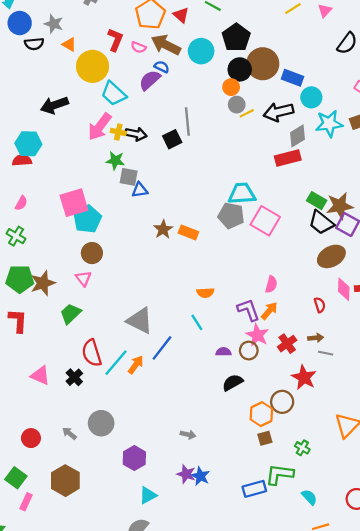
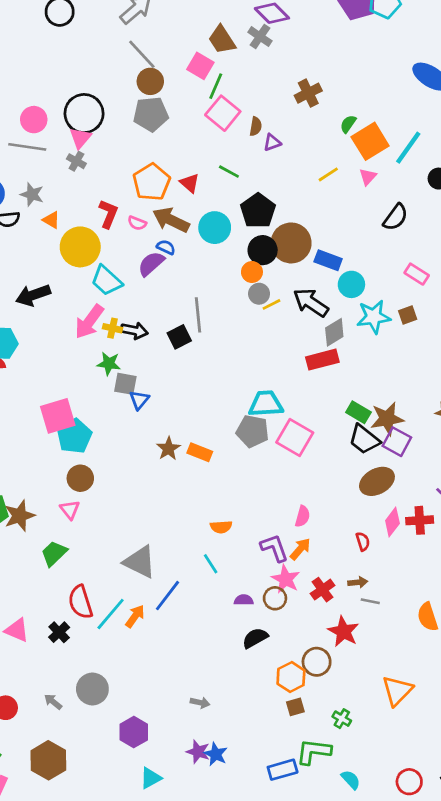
black arrow: (279, 112) -> (311, 303), turned 48
blue triangle: (140, 190) -> (139, 400), turned -42
pink diamond: (344, 289) -> (392, 522), turned 35

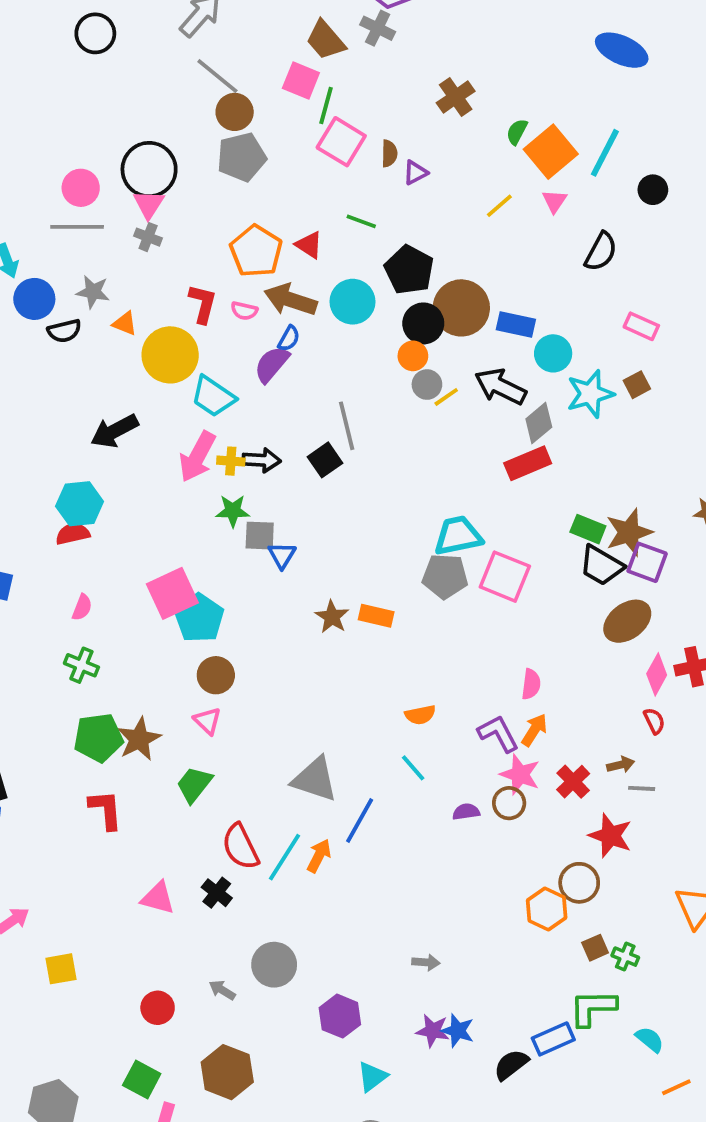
blue semicircle: (166, 247) -> (289, 338), turned 102
red semicircle: (363, 541) -> (654, 721), moved
black semicircle: (255, 638) -> (511, 1065), moved
brown square: (295, 707) -> (595, 948), moved

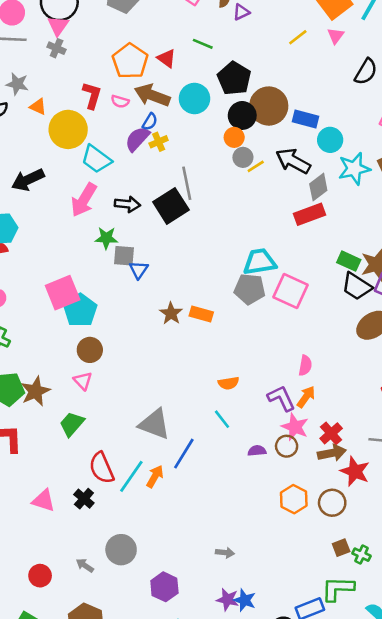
black square: (325, 460) -> (171, 206), size x1.5
yellow cross: (231, 461) -> (159, 142), moved, turned -30
brown arrow: (621, 765) -> (332, 453), moved, size x1.5
orange hexagon: (547, 909) -> (294, 499), moved

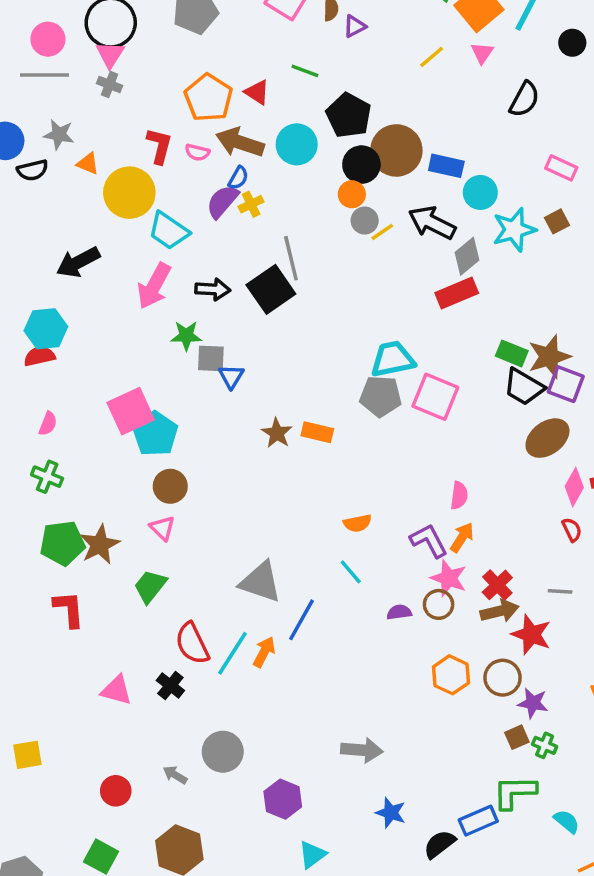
gray arrow: (225, 553) -> (362, 750), size x1.6
purple star: (227, 599) -> (533, 703), moved

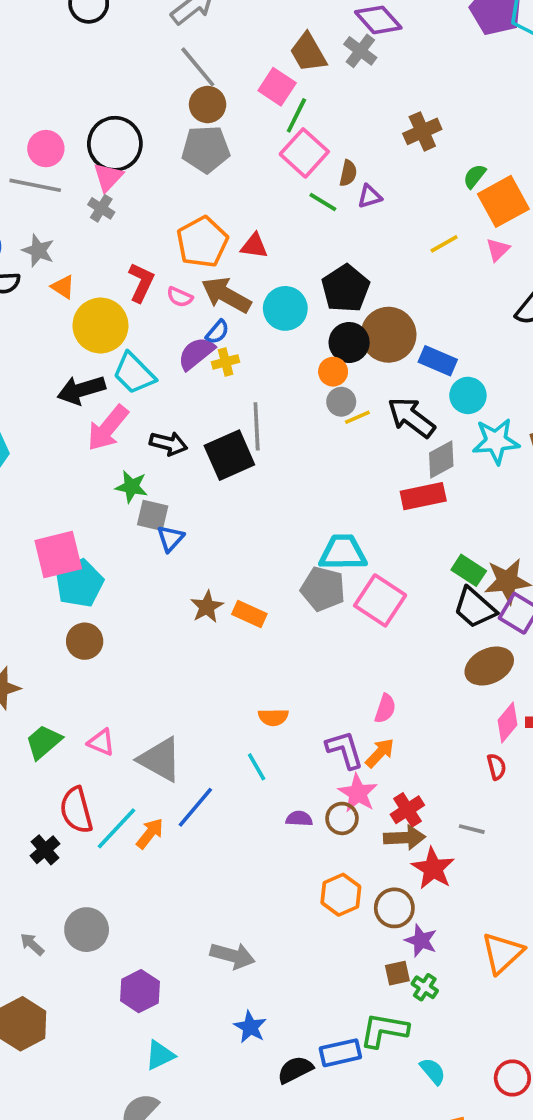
green line: (305, 71) -> (323, 202), moved
red triangle: (257, 92) -> (254, 246), turned -36
black arrow: (78, 262) -> (81, 390), moved
pink triangle: (162, 528) -> (101, 742), moved, turned -32

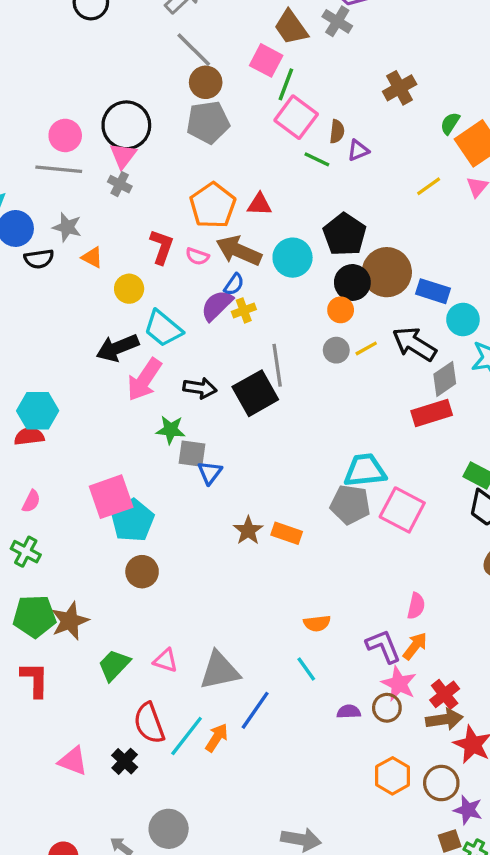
yellow circle: (100, 326) -> (129, 289), size x0.6
gray circle: (341, 402) -> (336, 350), moved
gray triangle: (160, 759) -> (220, 671), turned -36

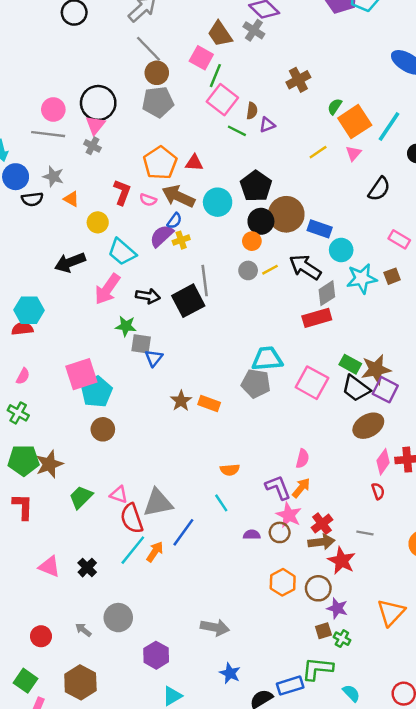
black arrow: (117, 348) -> (70, 262), moved
pink square: (402, 510) -> (312, 383), moved
red semicircle: (149, 723) -> (132, 518), moved

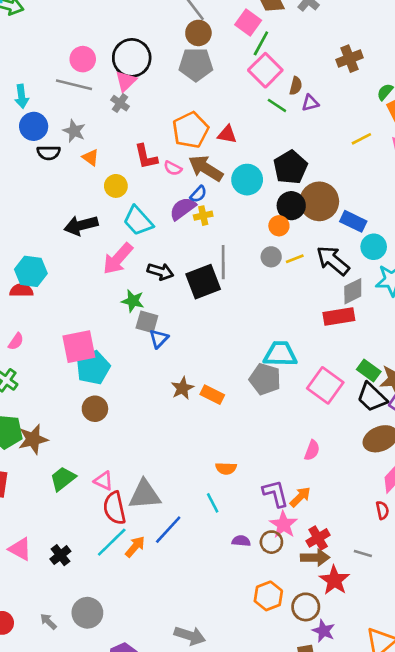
red L-shape: (122, 192) -> (146, 157), turned 140
pink semicircle: (302, 459) -> (312, 450), moved

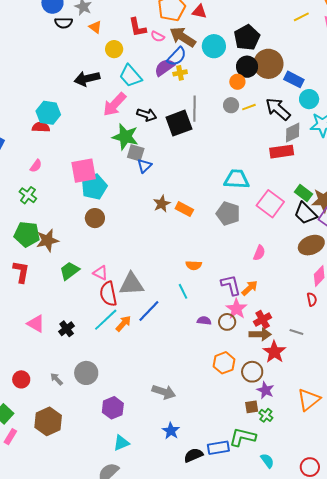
blue semicircle: (198, 194) -> (177, 56), size x1.5
green star: (133, 301) -> (125, 137), size x1.5
gray pentagon: (265, 379) -> (228, 213), moved

